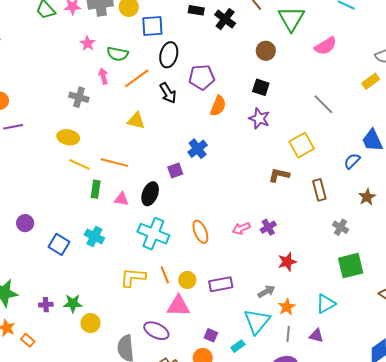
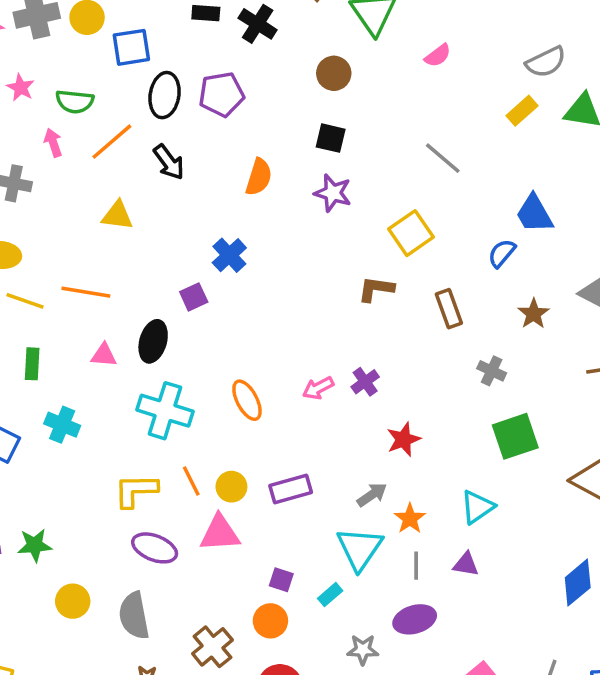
pink semicircle: (326, 46) -> (438, 56), size x0.7
purple pentagon: (202, 77) -> (221, 94), moved
green rectangle: (96, 189) -> (32, 364), moved
yellow circle: (91, 323) -> (73, 601), moved
purple ellipse: (156, 331) -> (155, 548), moved

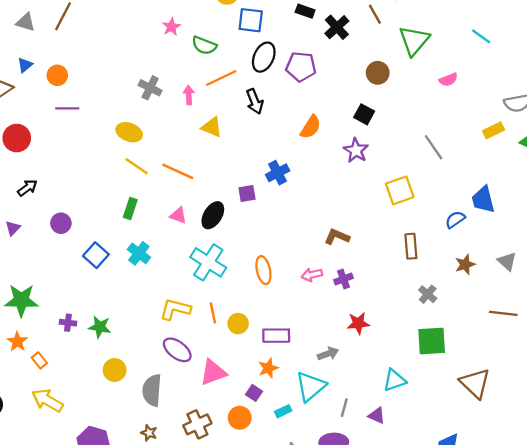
pink arrow: (53, 143) -> (189, 95), moved
brown L-shape: (376, 289) -> (337, 237), moved
orange star: (410, 519) -> (268, 368), moved
pink triangle: (220, 533) -> (213, 372), moved, turned -32

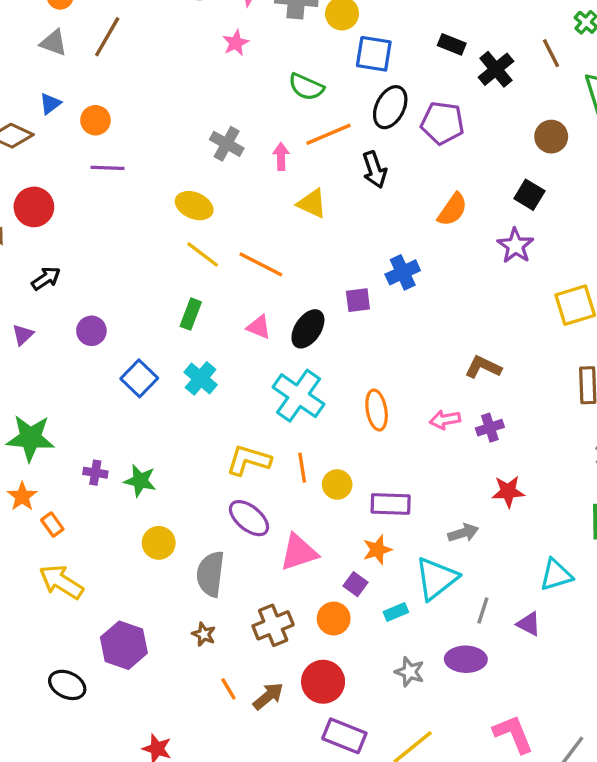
pink star: (171, 27) -> (236, 43), moved

